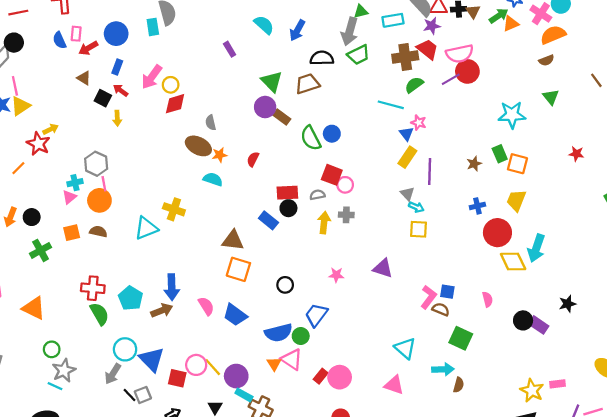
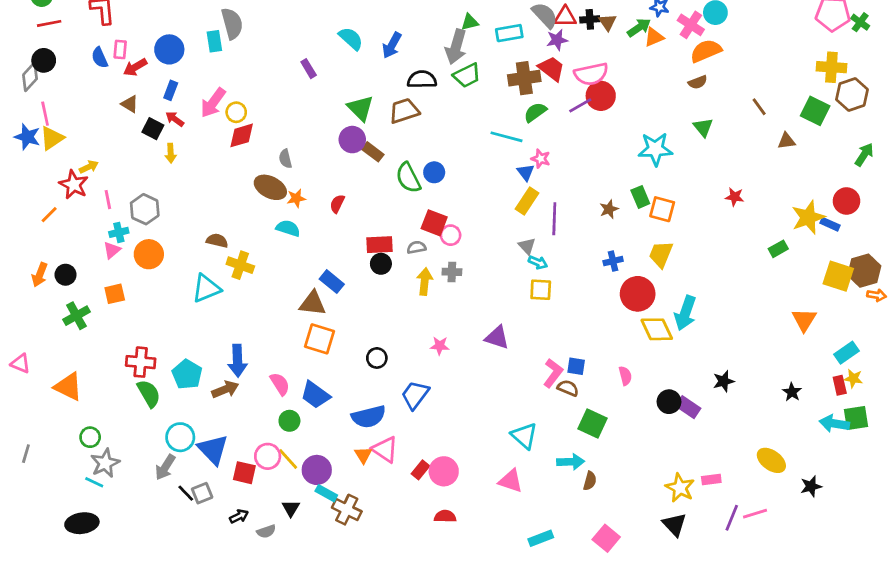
pink line: (104, 184) -> (108, 200), moved
blue rectangle: (268, 220) -> (332, 282), moved
brown semicircle: (98, 232) -> (217, 241), moved
green circle: (301, 336) -> (289, 421), moved

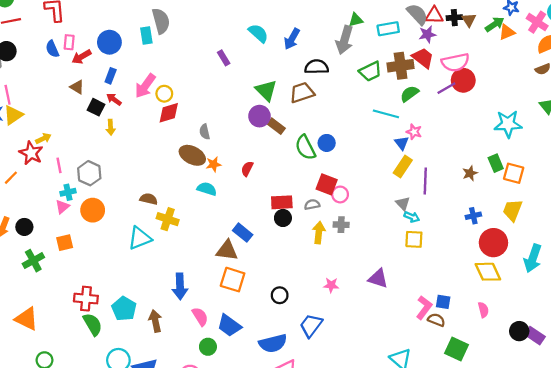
green trapezoid: (467, 75) -> (370, 71), moved
yellow diamond: (657, 329) -> (488, 272), moved
blue arrow: (238, 361) -> (180, 286), moved
brown arrow: (225, 389) -> (155, 321), turned -80

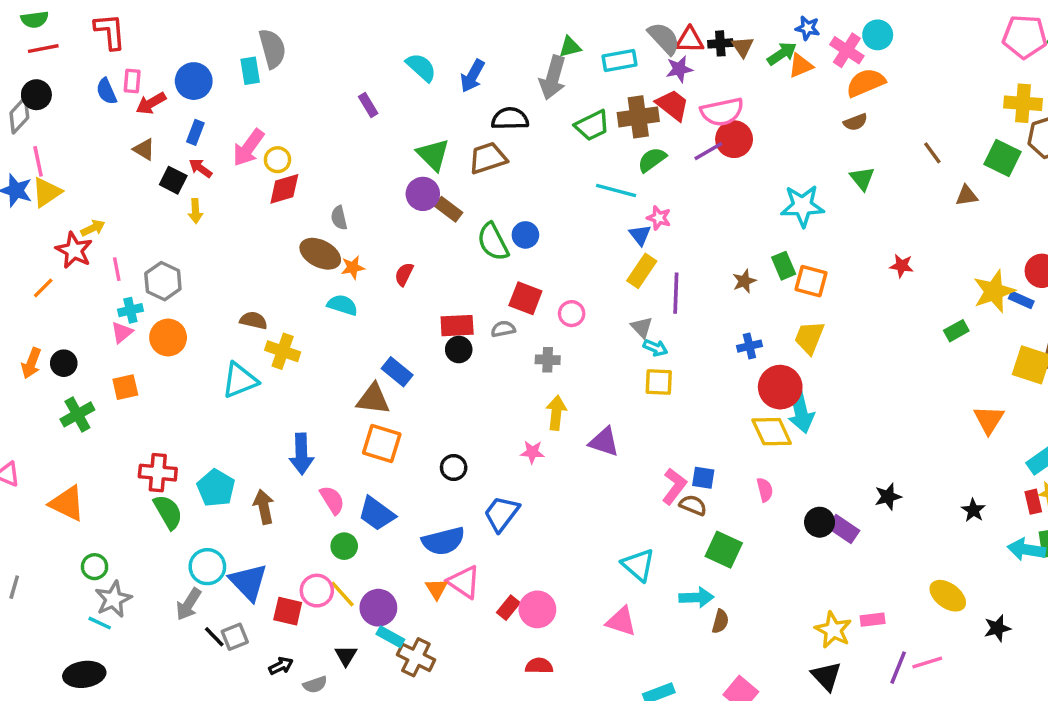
pink circle: (340, 194) -> (572, 314), moved
yellow arrow: (319, 233) -> (556, 413), moved
cyan arrow: (533, 258) -> (801, 411), moved, turned -32

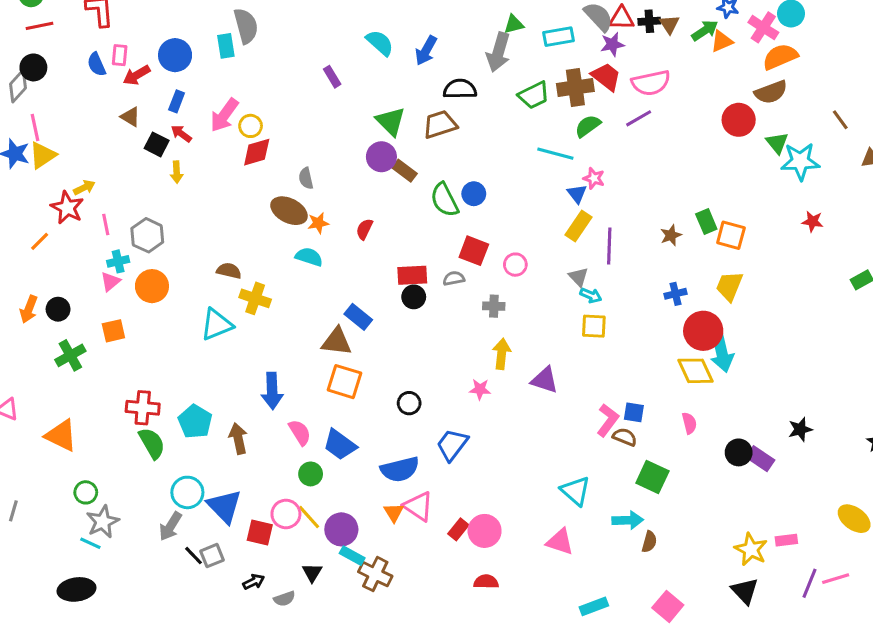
brown semicircle: (855, 122) -> (771, 92), size x1.5
red circle: (734, 139) -> (739, 120), moved
cyan star: (802, 206) -> (800, 161), moved

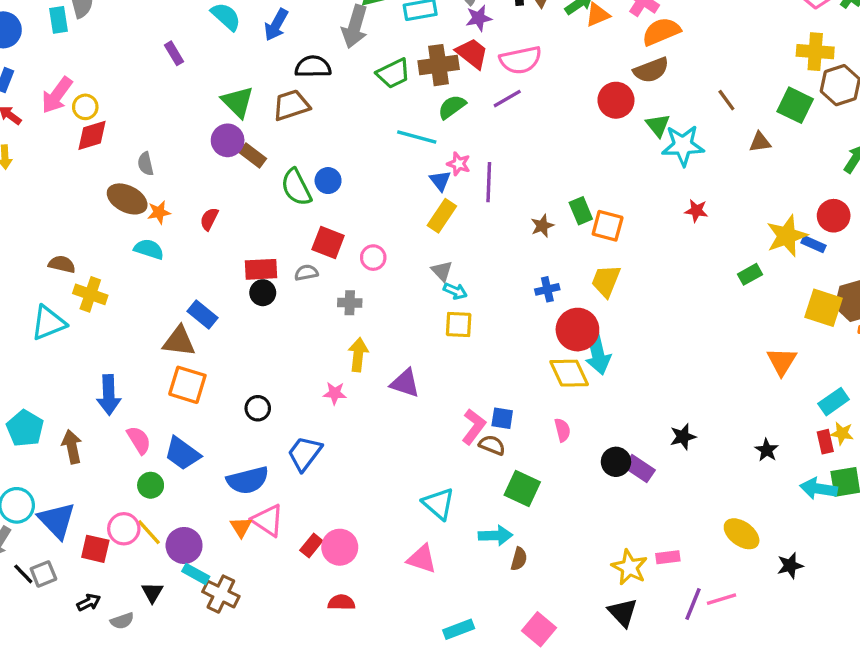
purple line: (609, 246) -> (489, 182), moved

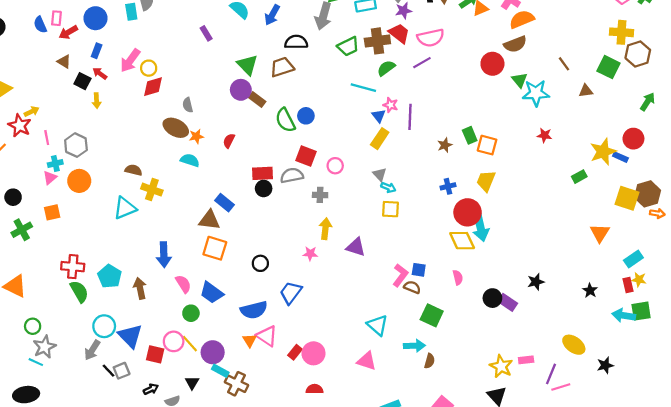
gray semicircle: (306, 273) -> (292, 175), size x1.5
purple line: (693, 604) -> (551, 374), moved

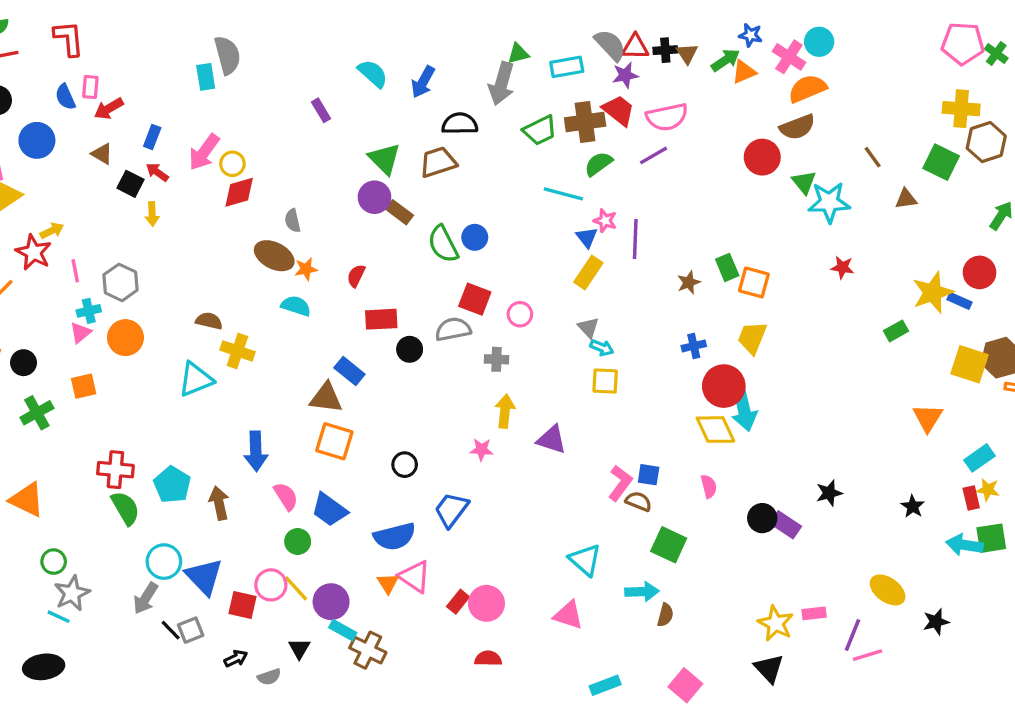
blue circle: (95, 18) -> (37, 140), moved
red rectangle: (263, 173) -> (381, 319), moved

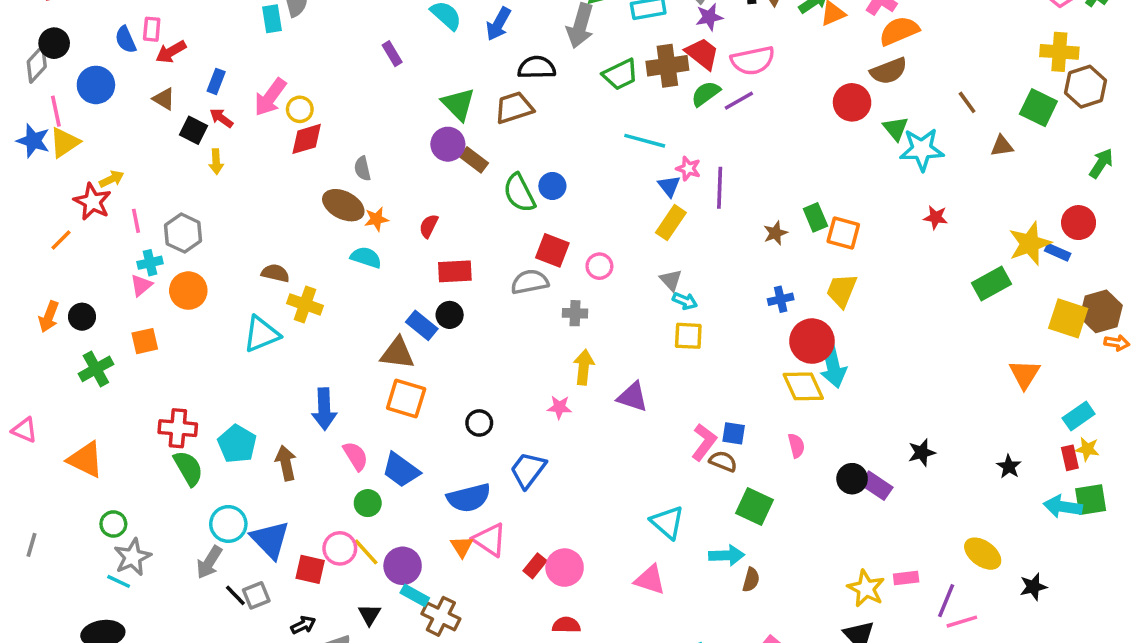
green semicircle: (598, 164) -> (706, 94), moved
green rectangle: (896, 331) -> (991, 284), size x1.5
black circle: (410, 349) -> (450, 315), moved

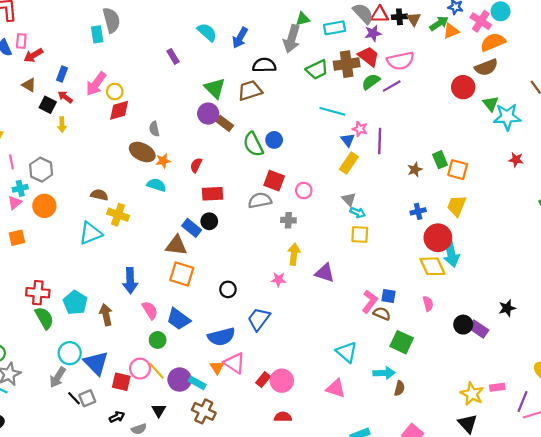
cyan rectangle: (415, 595) -> (197, 383), moved

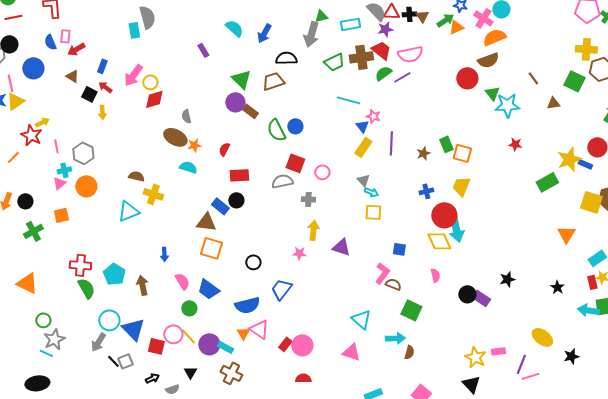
purple line: (380, 141) -> (391, 143), moved
blue arrow: (130, 281) -> (164, 254), size x0.6
blue square: (388, 296) -> (399, 249), moved

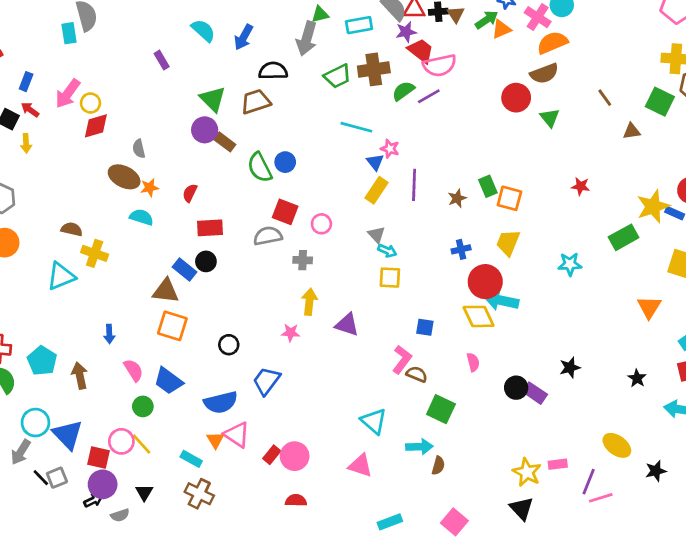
red trapezoid: (381, 50) -> (421, 51), moved
cyan star: (507, 105) -> (570, 264), moved, size x0.7
cyan arrow: (456, 229) -> (501, 300), turned 115
purple circle: (209, 344) -> (103, 484), moved

